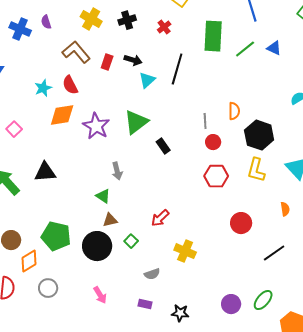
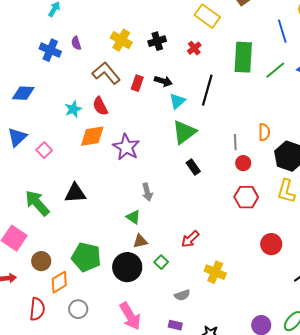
green triangle: (136, 122) -> (184, 132), moved
pink arrow: (100, 295) -> (130, 316), size x1.6

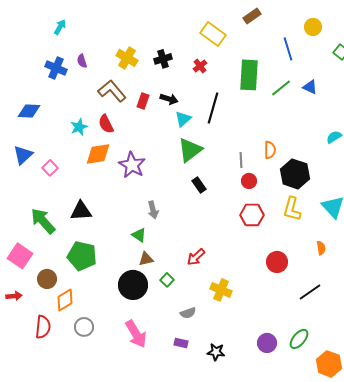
green pentagon: (86, 257) -> (82, 256), moved

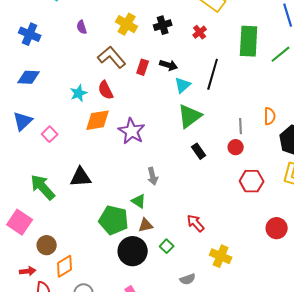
blue cross: (56, 68) -> (30, 34), moved
red circle: (249, 181) -> (236, 147), moved
green pentagon: (82, 256) -> (114, 220), moved
red arrow: (196, 257) -> (196, 223), turned 90
red arrow: (14, 296) -> (28, 271), moved

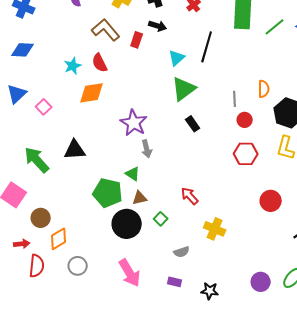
black arrow: (169, 65) -> (158, 26), moved
purple star: (132, 131) -> (134, 123), moved
red circle: (236, 147) -> (245, 120), moved

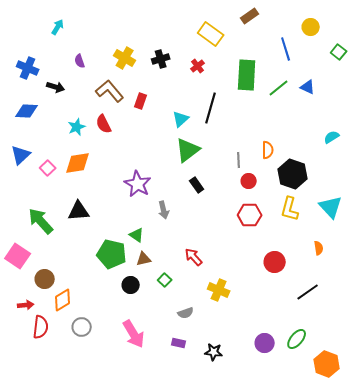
black arrow: (158, 26) -> (56, 87), moved
orange diamond: (92, 93) -> (78, 163), moved
gray arrow: (147, 149) -> (164, 210), moved
black circle: (127, 224) -> (131, 285), size x0.6

